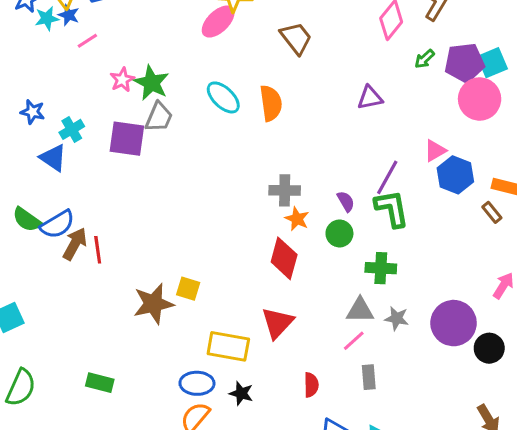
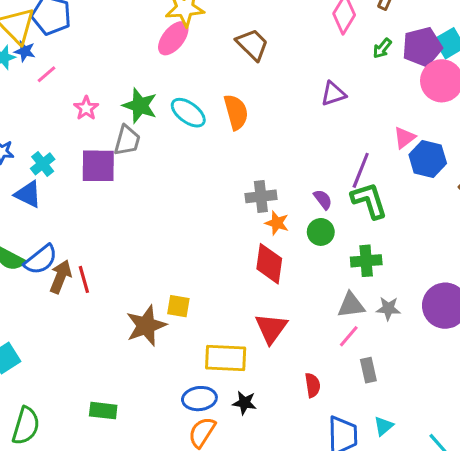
green star: (151, 83) -> (140, 106), moved

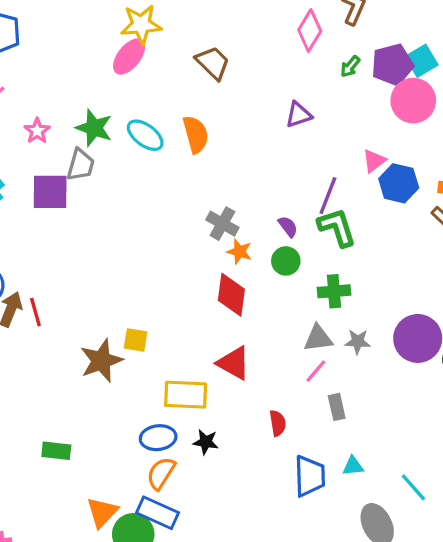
gray cross: (261, 196) -> (222, 224), turned 36
red triangle: (271, 328) -> (234, 363), turned -36
cyan triangle: (383, 426) -> (353, 466), turned 35

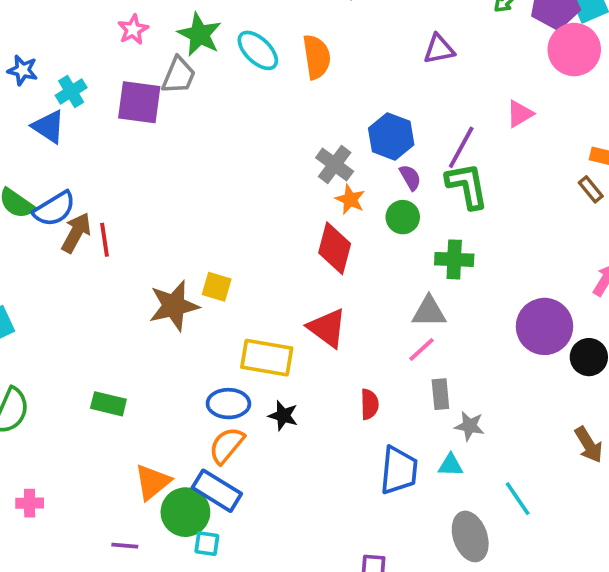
blue hexagon: (399, 183) -> (391, 137), moved
gray star: (358, 342) -> (469, 426), moved

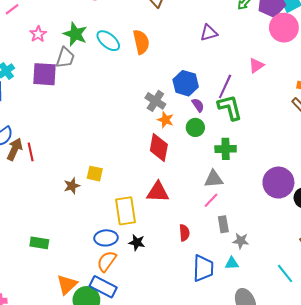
brown star: (174, 306) -> (72, 186), size x0.6
red triangle: (327, 328) -> (158, 192), turned -30
yellow rectangle: (267, 358) -> (125, 211), turned 76
cyan line: (518, 499) -> (285, 274), moved

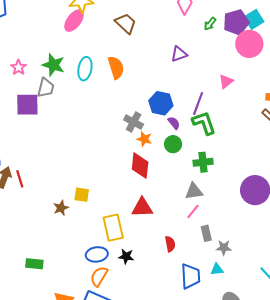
cyan ellipse: (108, 41) -> (85, 69), turned 65

